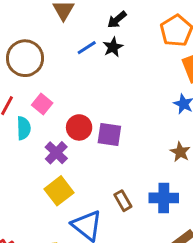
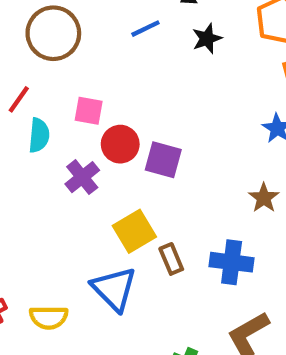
black star: (113, 47) -> (207, 39), moved
pink square: (42, 104) -> (89, 111), moved, turned -36
yellow square: (59, 191) -> (134, 231), moved

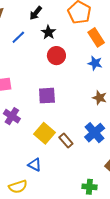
red circle: (120, 144) -> (56, 56), moved
blue cross: (232, 262) -> (95, 133), turned -30
blue triangle: (114, 289) -> (35, 165), moved, size x0.6

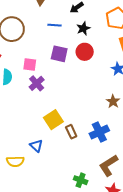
blue line: (18, 37) -> (54, 25), turned 32
purple square: (47, 96) -> (59, 54), moved
purple cross: (12, 116) -> (37, 83), moved

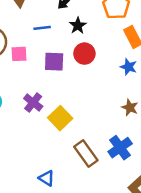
pink square: (30, 64) -> (19, 54), moved
yellow square: (53, 120) -> (60, 118), moved
brown rectangle: (71, 132) -> (86, 154), size x1.5

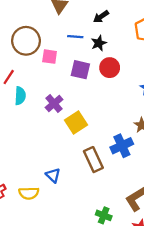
black star: (78, 26) -> (99, 43), moved
blue cross: (120, 148) -> (122, 146), moved

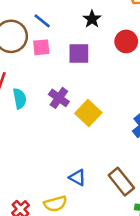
blue line: (75, 37) -> (42, 21), moved, turned 49
red circle: (110, 68) -> (126, 41), moved
brown rectangle: (93, 160) -> (121, 182), moved

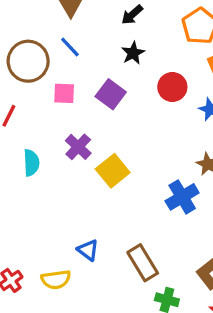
pink square: (41, 47) -> (64, 93), moved
purple square: (79, 54) -> (111, 94), turned 30
cyan semicircle: (20, 99) -> (31, 163), moved

